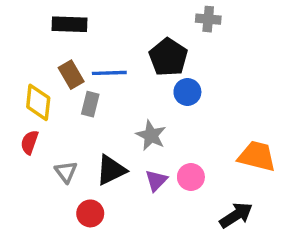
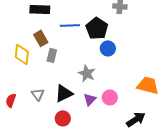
blue line: (109, 73) -> (70, 25), moved
red semicircle: (29, 142) -> (11, 100), moved
red circle: (90, 213) -> (63, 118), moved

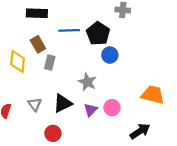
red circle: (63, 118) -> (53, 133), moved

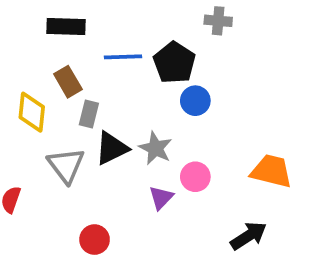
black triangle: (63, 103) -> (112, 148), moved
gray triangle: (35, 104) -> (66, 165), moved, size x1.5
pink circle: (112, 108) -> (195, 177), moved

